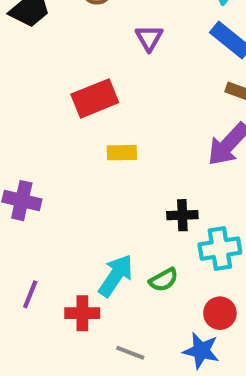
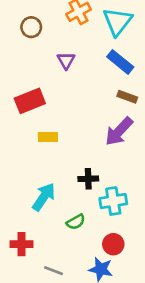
cyan arrow: (116, 276) -> (44, 197), moved

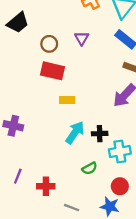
brown circle: (31, 27) -> (49, 44), moved
red rectangle: (30, 101) -> (53, 71), turned 35
cyan arrow: (44, 197) -> (75, 132), moved

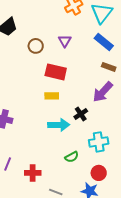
red rectangle: (53, 71) -> (56, 72), moved
cyan arrow: (75, 132) -> (59, 125), turned 55
black cross: (100, 134) -> (81, 114), moved, turned -32

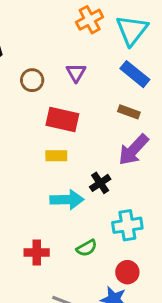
brown rectangle: (109, 67) -> (129, 112), moved
red cross: (33, 173) -> (37, 253), moved

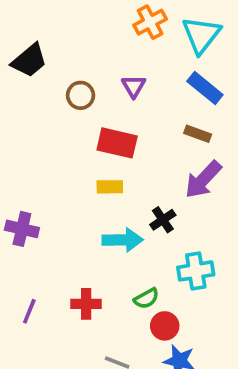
red circle: (127, 272) -> (165, 326), moved

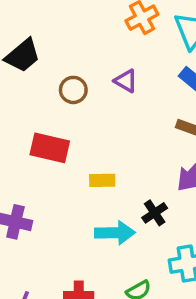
purple triangle: (134, 86) -> (126, 81), turned -30
red rectangle: (117, 143) -> (50, 148), moved

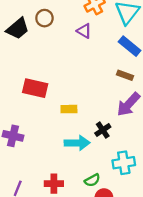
purple triangle: (126, 81) -> (84, 31), moved
brown circle: (73, 90) -> (44, 18), moved

